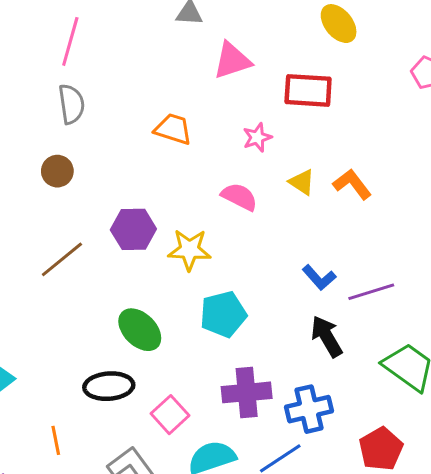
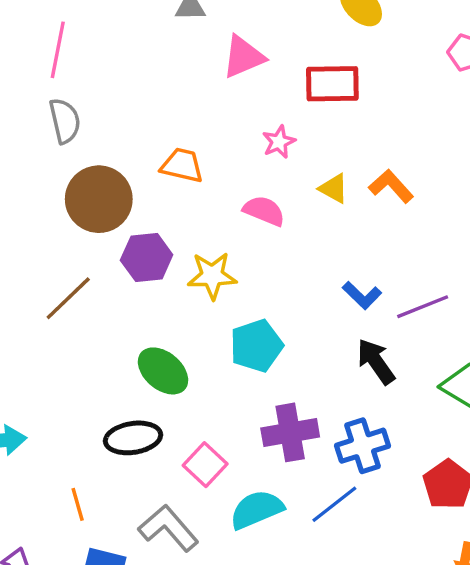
orange trapezoid: (173, 129) -> (182, 165), moved
brown circle: (57, 171) -> (99, 199), moved, size x1.8

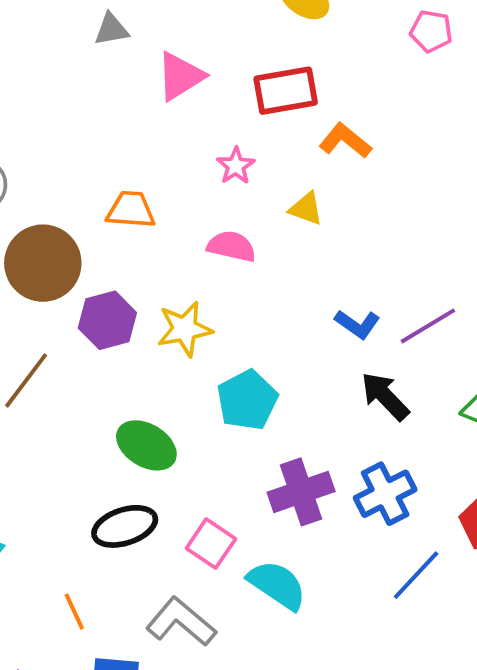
orange L-shape: (391, 186) -> (345, 141), moved
blue line: (334, 504) -> (416, 575), moved
cyan semicircle: (257, 510) -> (277, 585), turned 66

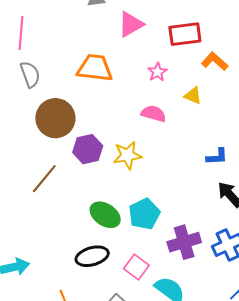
orange trapezoid: (131, 210) -> (95, 68), moved, size x1.4
blue L-shape: (357, 324) -> (217, 157), turned -40
cyan pentagon: (247, 400) -> (144, 214), moved

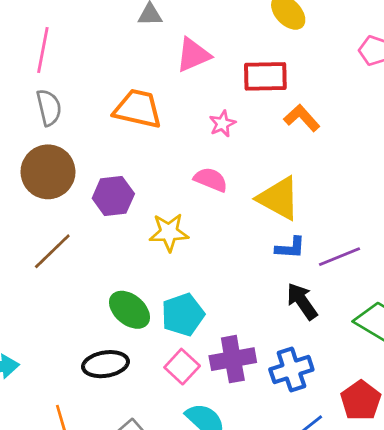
yellow triangle: (193, 96) -> (279, 198), moved, size x1.8
brown circle: (55, 118) -> (48, 172), moved
purple hexagon: (88, 149) -> (113, 196), moved
pink square: (136, 267) -> (182, 367), moved

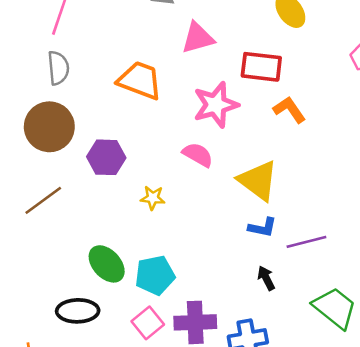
pink star: (222, 124) -> (216, 105), size x1.8
yellow star: (169, 232) -> (153, 198), size x0.7
black arrow: (302, 301) -> (266, 278), size x0.7

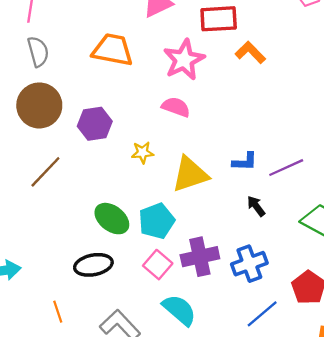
yellow triangle: (258, 181) -> (190, 174), moved, turned -45

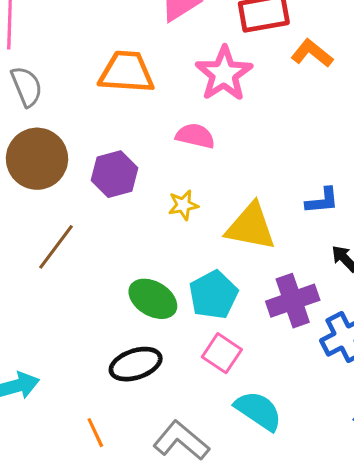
pink semicircle: (176, 107) -> (195, 136), moved
yellow triangle: (190, 174) -> (251, 227), turned 36
purple cross: (200, 257) -> (293, 301), moved

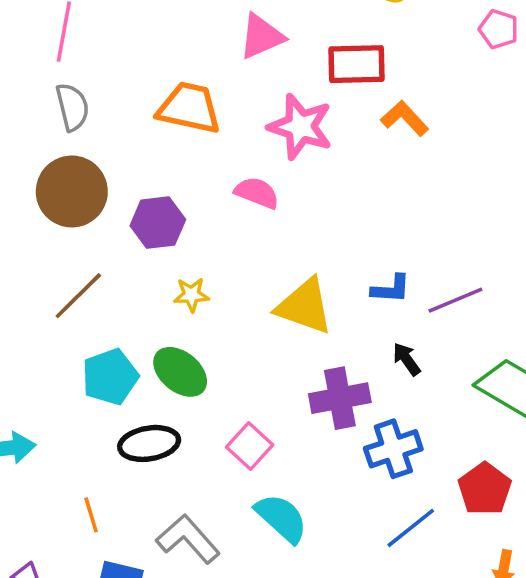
pink star: (224, 74) -> (300, 127), turned -30
yellow star: (183, 205) -> (191, 295), moved
cyan pentagon: (213, 295) -> (110, 377), moved

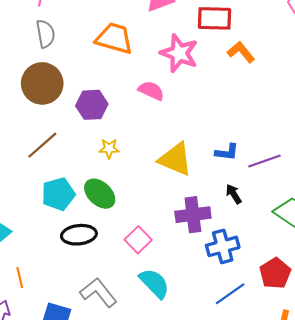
orange line: (91, 515) -> (20, 278), moved

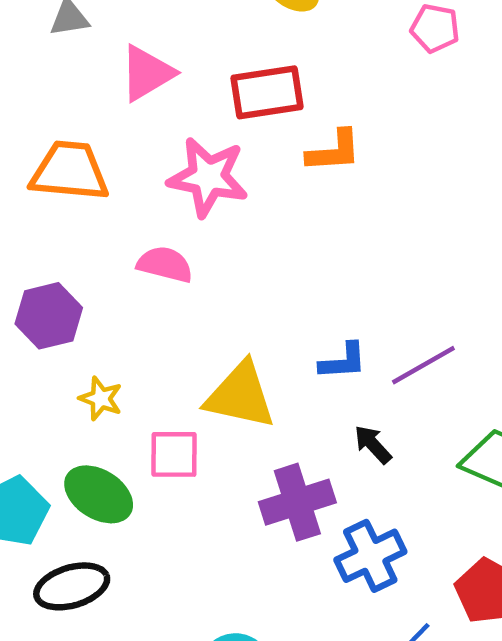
orange L-shape: (241, 52) -> (334, 151), turned 136
yellow star: (109, 148) -> (101, 399), turned 30
pink square: (138, 240) -> (174, 454), moved, turned -35

